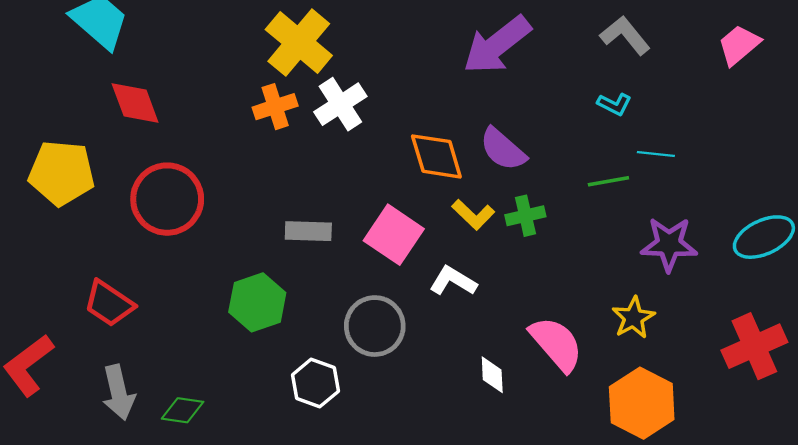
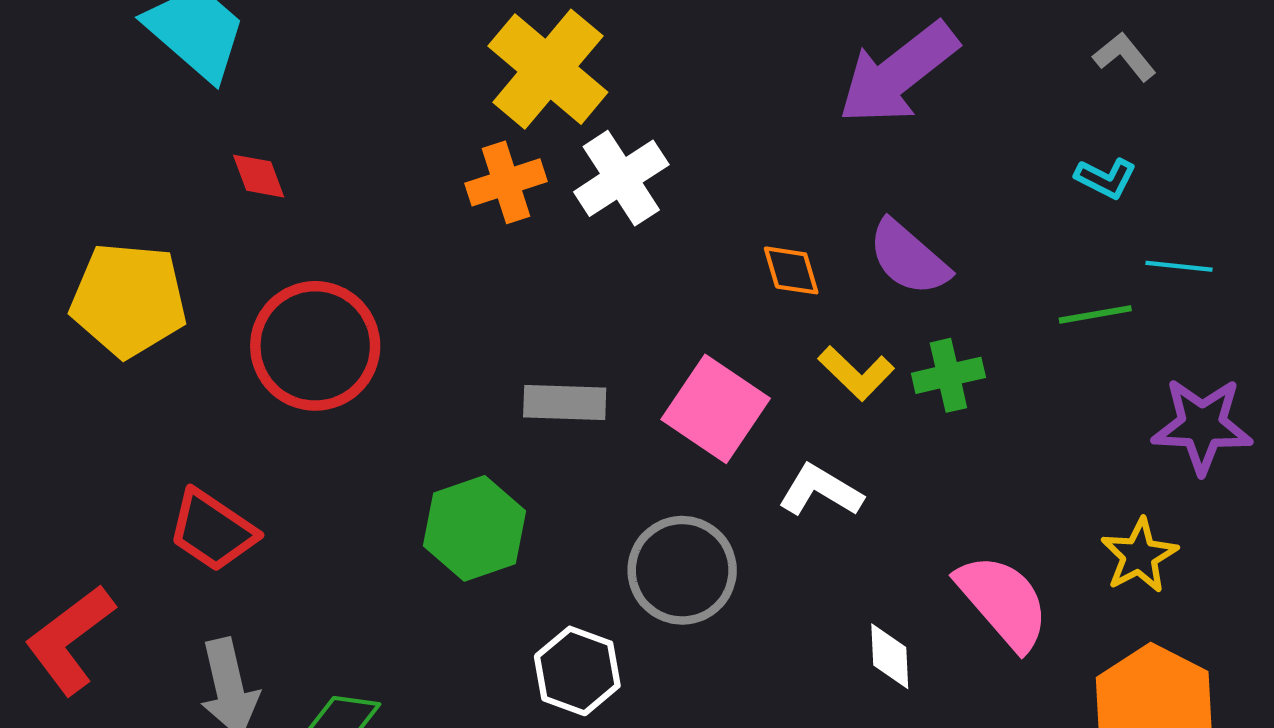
gray L-shape: (625, 35) -> (1125, 57), size x0.7
red diamond: (135, 103) -> (259, 176), size x0.6
orange diamond: (436, 156) -> (791, 270), size x0.6

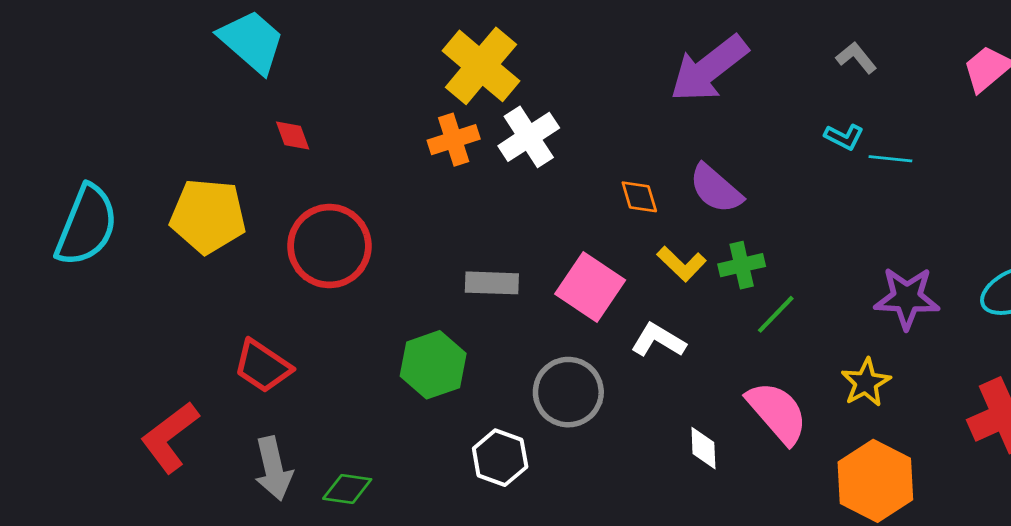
cyan line: (1179, 266) -> (890, 159), moved
green line: (1095, 314) -> (776, 314), moved, turned -36

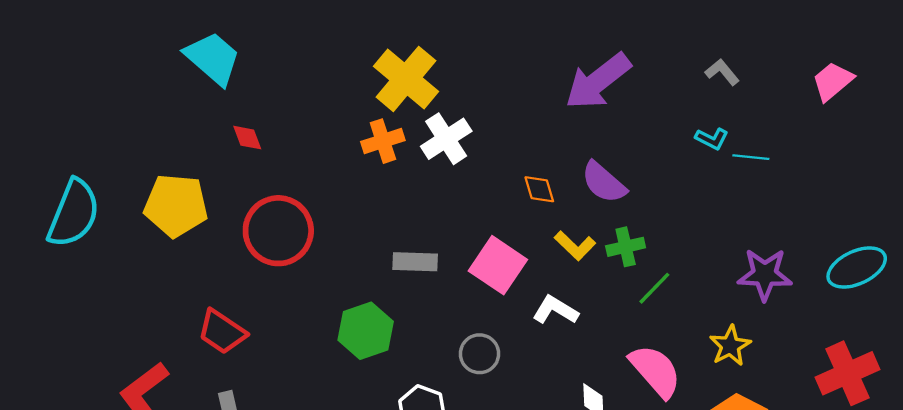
gray circle: (568, 392) -> (480, 354), size x0.7

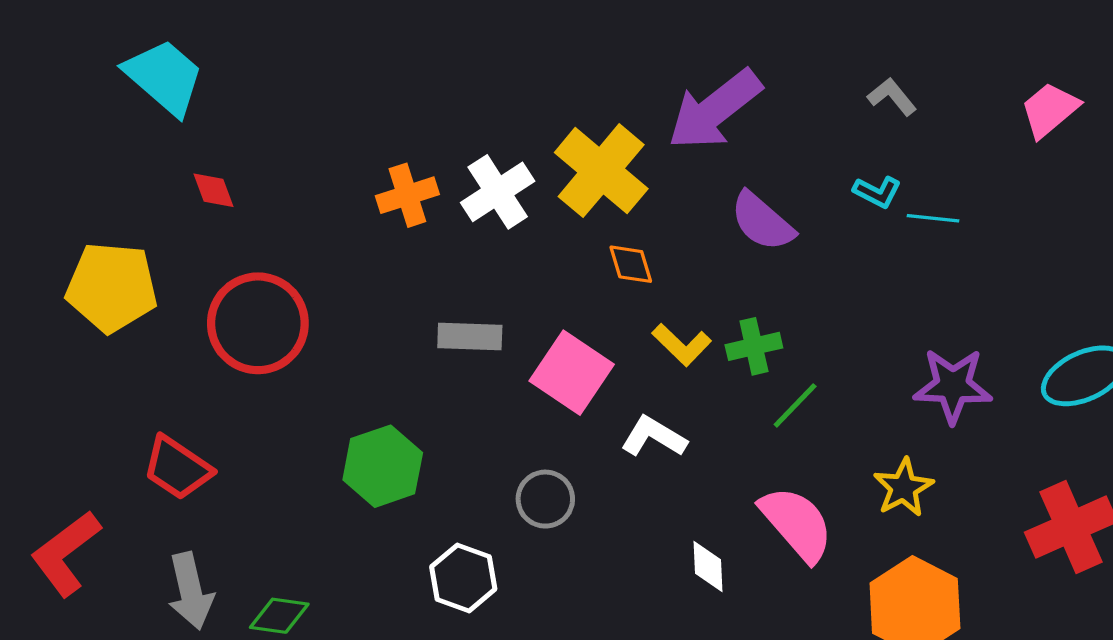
yellow cross: (406, 79) -> (601, 171), moved
purple semicircle: (604, 182) -> (762, 221), moved
gray rectangle: (415, 262) -> (470, 336), moved

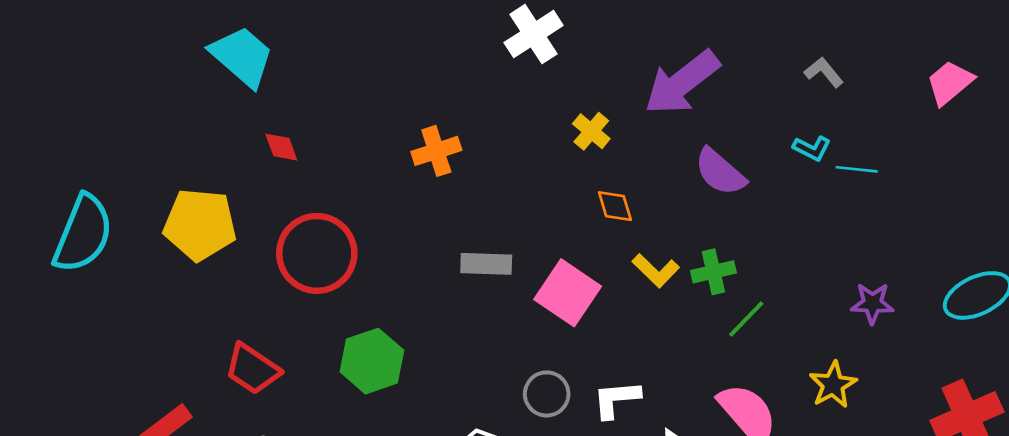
yellow cross: (601, 171) -> (591, 131), size x0.5
white cross: (498, 192) -> (534, 34), moved
purple star: (953, 386) -> (872, 303), size x0.7
white L-shape: (654, 437) -> (616, 399), moved, turned -36
green hexagon: (383, 466) -> (372, 361), moved

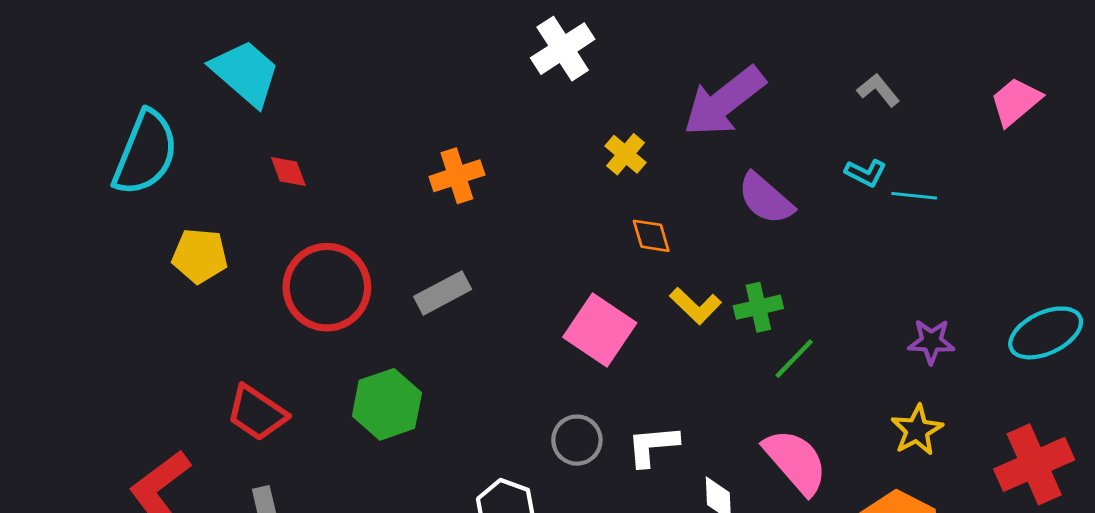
yellow pentagon: (200, 225) -> (200, 256), size x0.7
cyan semicircle: (83, 234) -> (145, 153), moved
gray rectangle: (486, 264) -> (443, 293), moved, turned -30
yellow star: (833, 385) -> (917, 430), moved

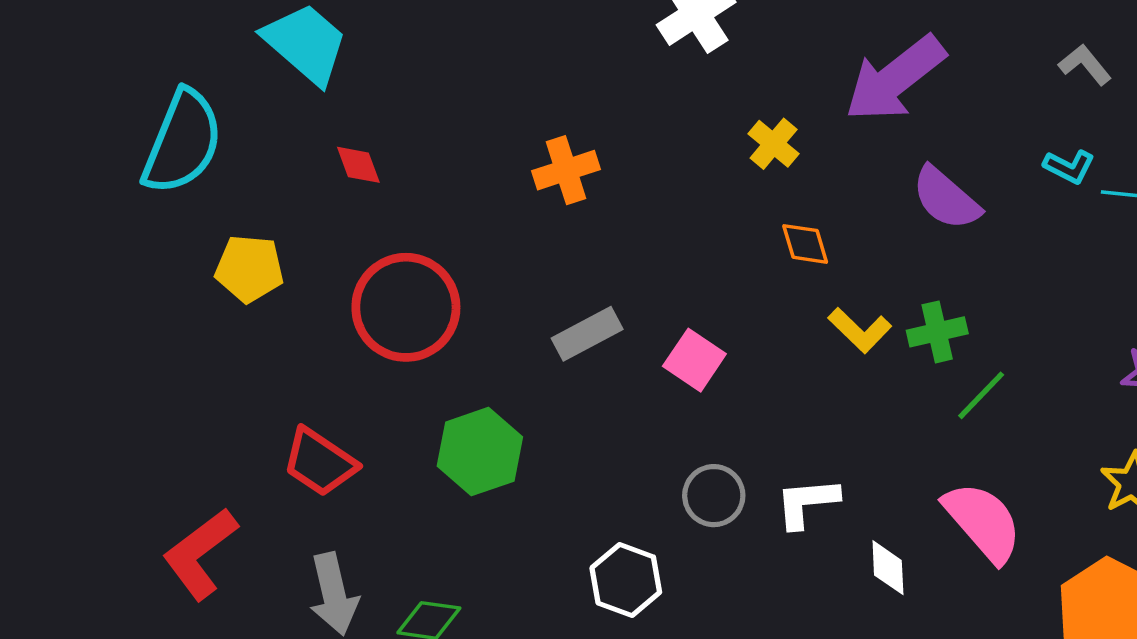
gray rectangle: (443, 293) -> (587, 334), moved
pink square: (600, 330) -> (694, 360), moved, size x0.7

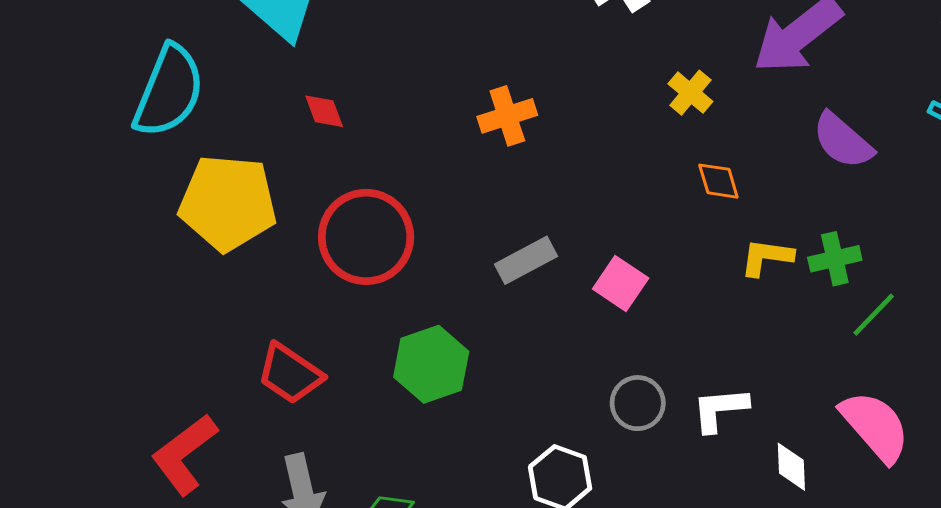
yellow pentagon: (249, 269) -> (228, 203), size x1.6
yellow L-shape: (860, 330) -> (767, 257), turned 144

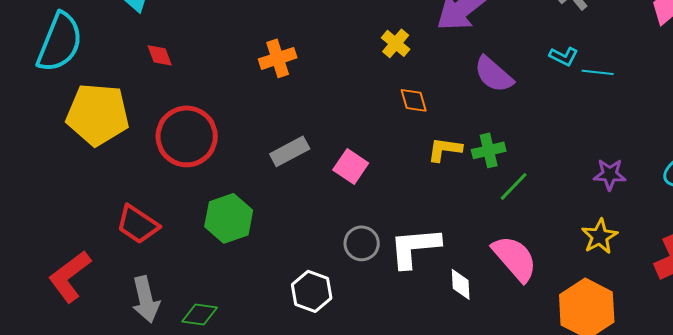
white L-shape: (720, 409) -> (415, 247), size x1.4

